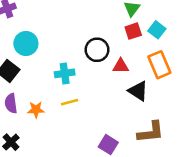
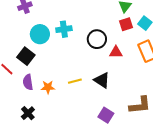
cyan cross: (65, 73) -> (64, 29), moved
black triangle: (138, 91) -> (102, 80), moved

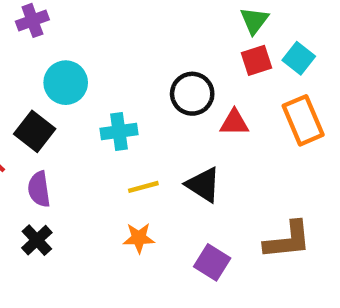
cyan cross: (64, 29) -> (119, 131), moved
orange star: (48, 87) -> (139, 238), moved
black cross: (28, 113) -> (37, 240), moved

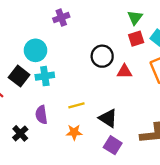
purple cross: (32, 20) -> (61, 18), moved
cyan cross: (119, 131) -> (45, 76), moved
black triangle: (203, 185) -> (108, 118), moved
purple semicircle: (39, 189) -> (41, 115), moved

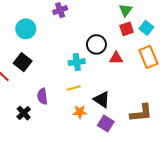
cyan circle: (35, 50) -> (26, 29), moved
cyan cross: (45, 76) -> (77, 62), moved
orange star: (74, 132) -> (80, 112), moved

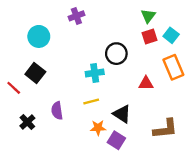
red triangle: (116, 58) -> (146, 83), moved
black cross: (24, 113) -> (27, 122), moved
purple square: (106, 123) -> (116, 140), moved

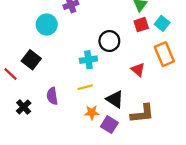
cyan circle: (39, 36) -> (47, 25), moved
red triangle: (146, 83) -> (138, 70), turned 40
brown L-shape: (165, 129) -> (142, 114), moved

